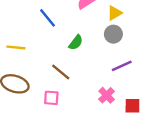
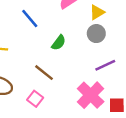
pink cross: (107, 95) -> (91, 95), size x1.6
pink square: (51, 98) -> (35, 99), turned 35

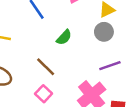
pink square: (35, 99) -> (44, 94), moved

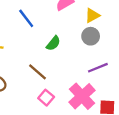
pink square: (44, 94) -> (46, 98), moved

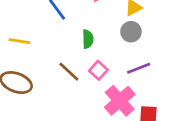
green semicircle: (53, 43) -> (88, 39), turned -42
pink square: (46, 98) -> (98, 70), moved

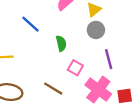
purple line: (139, 68) -> (109, 59), turned -72
brown line: (69, 72) -> (53, 89), moved

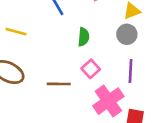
brown line: (53, 89) -> (59, 84), turned -48

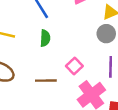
green semicircle: (84, 37) -> (45, 38), moved

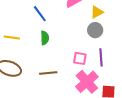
pink square: (74, 66) -> (80, 58), moved, turned -32

